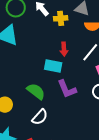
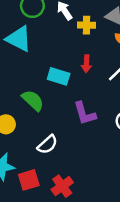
cyan rectangle: (53, 66) -> (59, 76), moved
green semicircle: (36, 91) -> (33, 100), moved

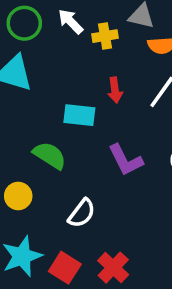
red square: (29, 180) -> (65, 268), turned -30

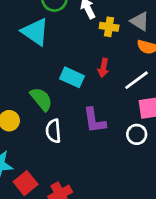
white semicircle: (82, 213) -> (53, 131), moved, turned 120

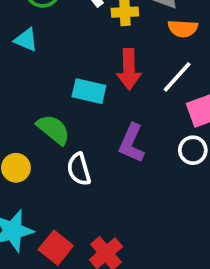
cyan triangle: (35, 32) -> (26, 40), size x0.6
red arrow: (103, 68) -> (129, 69), size x1.5
purple L-shape: (94, 120) -> (132, 143), turned 44

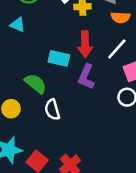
purple L-shape: (132, 143) -> (86, 77), moved

